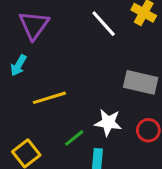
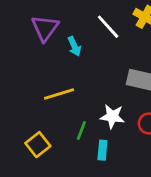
cyan arrow: (18, 65) -> (74, 46), moved, turned -54
green line: (74, 138) -> (81, 131), turned -30

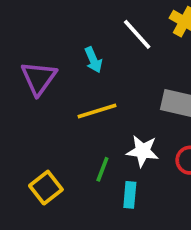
purple triangle: (45, 28) -> (39, 78), moved
yellow line: (59, 94) -> (97, 111), moved

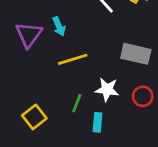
cyan arrow: (93, 60) -> (59, 26), moved

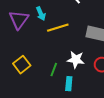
yellow line: (73, 59) -> (58, 28), moved
yellow square: (34, 117) -> (22, 65), moved

